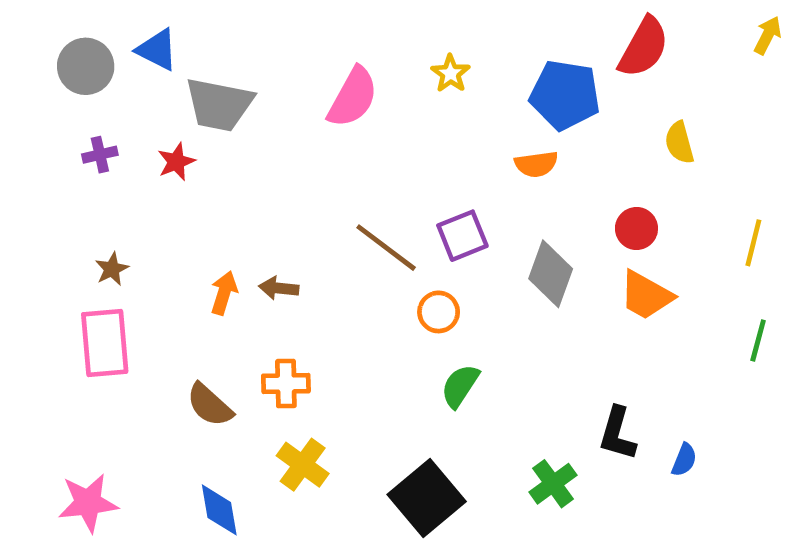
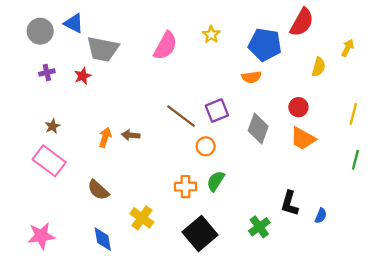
yellow arrow: (768, 35) -> (348, 48), moved
yellow semicircle: (679, 143) -> (319, 67), turned -150
pink rectangle: (105, 343) -> (49, 161), turned -48
orange cross: (286, 384) -> (186, 187), moved

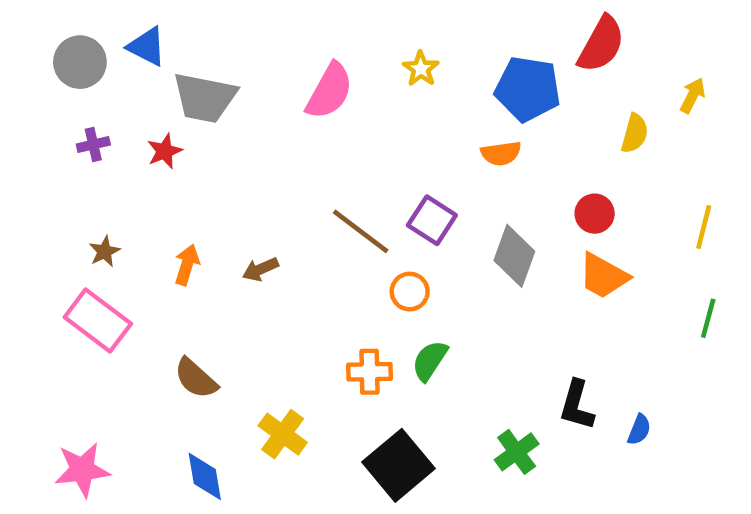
purple square: (217, 111) -> (432, 220), turned -35
brown arrow: (131, 135) -> (260, 269), turned -30
orange arrow: (105, 137) -> (187, 265), moved

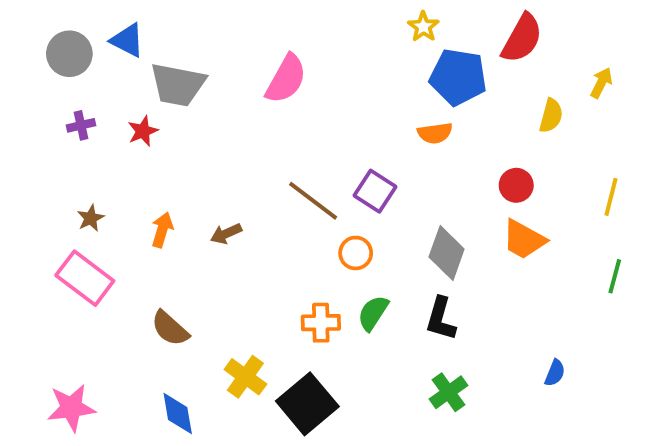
yellow star: (421, 69) -> (423, 27), moved
gray diamond: (514, 256) -> (447, 253), moved
black L-shape: (577, 405) -> (441, 319), moved
black square: (399, 465) -> (307, 404), moved

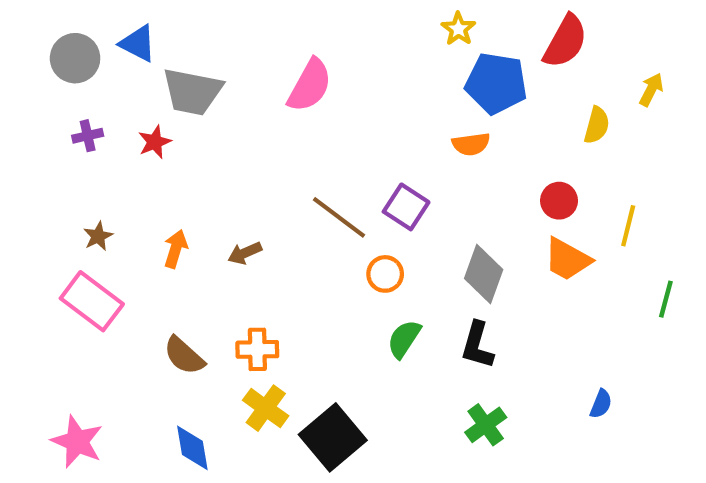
yellow line: (611, 197) -> (628, 226), moved
orange cross: (321, 323) -> (257, 349), moved
pink star: (71, 408) -> (77, 442), turned 30

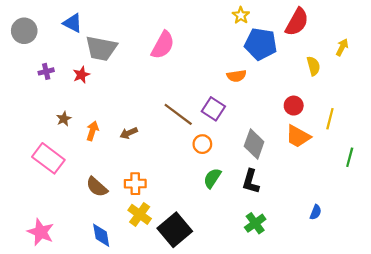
gray circle: (75, 58) -> (24, 31), moved
yellow semicircle: (597, 125) -> (313, 66), turned -30
orange semicircle: (471, 144) -> (236, 76), moved
brown star: (98, 236) -> (64, 119), moved

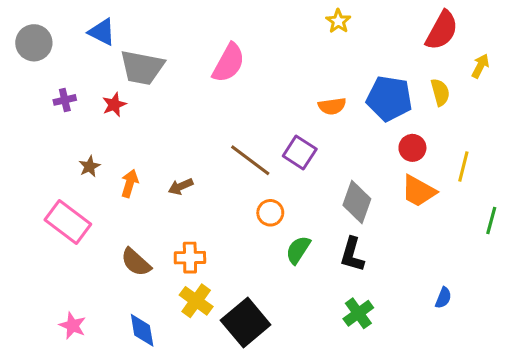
red semicircle: (297, 22) -> (442, 30), moved
blue pentagon: (261, 44) -> (389, 98), moved
orange circle: (202, 144) -> (270, 213), moved
pink star: (41, 232) -> (73, 326), moved, size x0.7

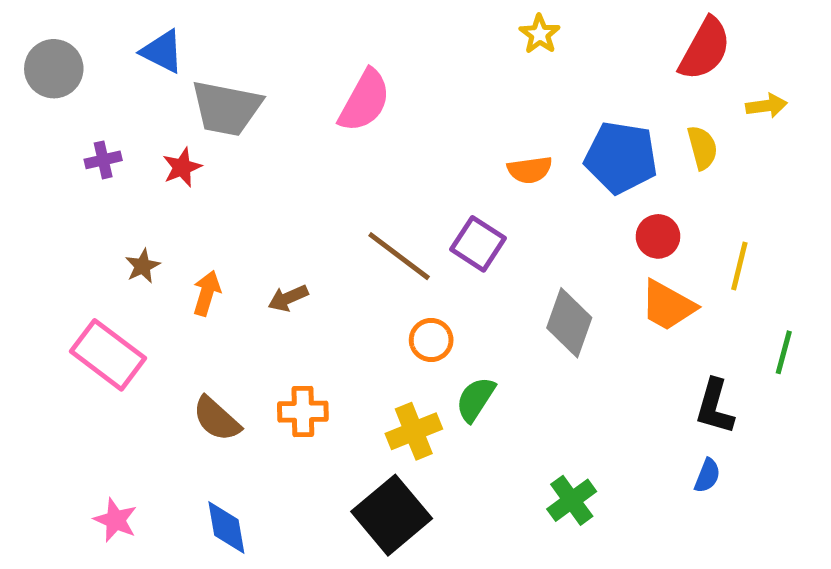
yellow arrow: (480, 66) -> (767, 106), turned 55
black L-shape: (352, 254) -> (715, 407), moved
yellow cross: (196, 301) -> (414, 431), moved, turned 32

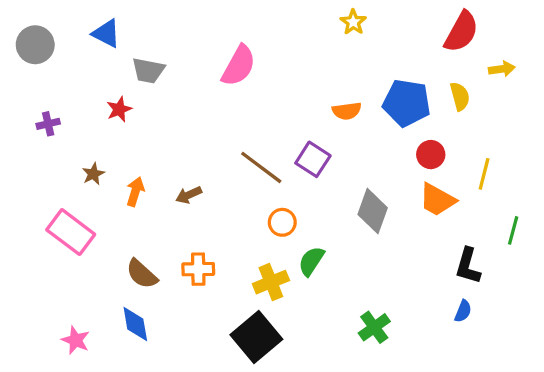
gray trapezoid: (226, 108) -> (148, 71), size x0.7
purple cross: (103, 160) -> (48, 124), moved
blue diamond: (226, 527) -> (135, 324), moved

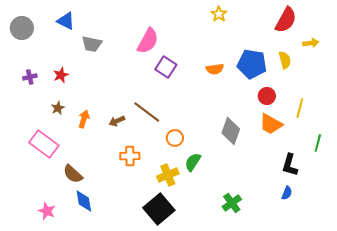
red star: (119, 109) -> (61, 75), moved
purple square: (313, 159) -> (166, 67), moved
brown line: (261, 167) -> (147, 112), moved
orange cross: (198, 269) -> (130, 156), moved
brown semicircle: (142, 274) -> (73, 174), moved

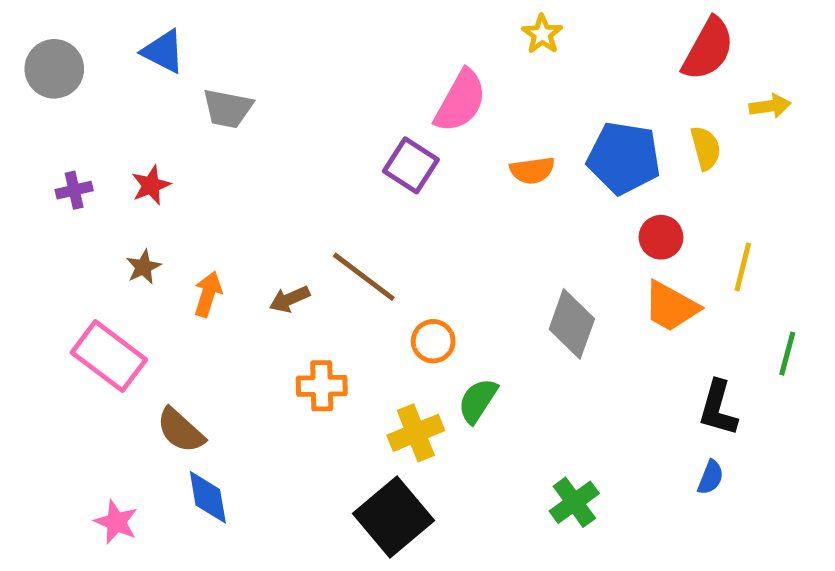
pink semicircle: (148, 41) -> (460, 101), moved

